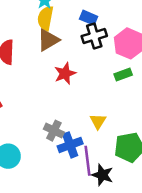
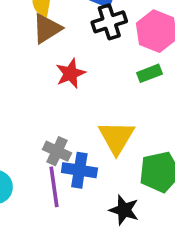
yellow triangle: (98, 121) -> (117, 137), size x1.6
blue cross: (70, 145) -> (79, 170), turned 30
purple line: (87, 161) -> (54, 187), moved

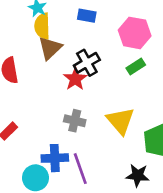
black cross: (109, 22) -> (87, 63), moved
gray cross: (57, 151) -> (75, 121), moved
blue cross: (79, 170) -> (55, 158), moved

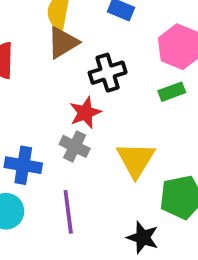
red star: (75, 79) -> (85, 113), moved
blue cross: (55, 158) -> (23, 165), moved

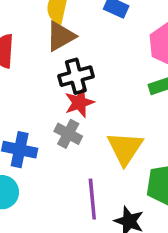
black cross: (108, 73) -> (76, 76), moved
purple line: (68, 212) -> (92, 199), moved

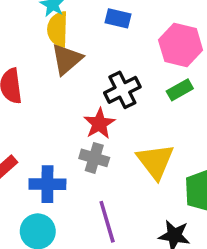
black cross: (76, 76) -> (122, 90), moved
purple line: (92, 199) -> (107, 222), moved

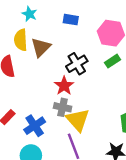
yellow semicircle: (58, 29) -> (21, 40), moved
yellow triangle: (155, 161) -> (78, 120), moved
blue cross: (47, 184) -> (35, 126), turned -30

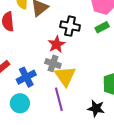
black cross: (77, 64) -> (70, 26), turned 36

